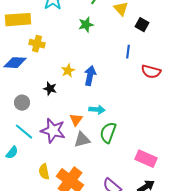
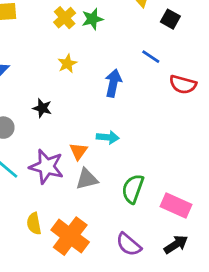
yellow cross: (37, 44) -> (65, 18), moved, turned 35
blue line: (128, 52) -> (151, 57), turned -64
yellow star: (68, 71) -> (67, 64), moved
blue arrow: (90, 76) -> (113, 83), moved
green semicircle: (108, 133) -> (133, 189), moved

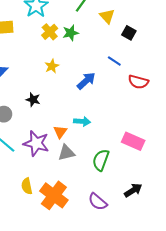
blue arrow: (113, 83) -> (86, 81), turned 36
pink rectangle: (176, 206) -> (133, 141), moved
black arrow: (176, 244) -> (133, 190), moved

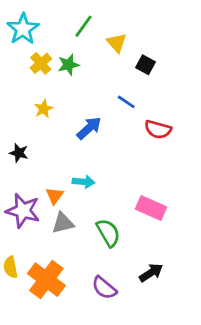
green semicircle: (101, 160) -> (108, 233), turned 130

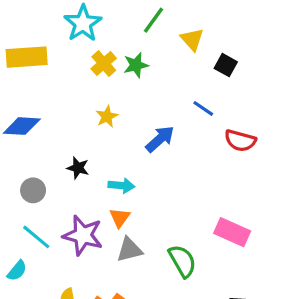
cyan arrow: (84, 182) -> (121, 186), moved

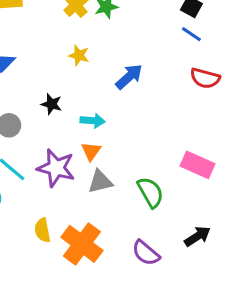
blue line: (203, 108) -> (191, 34), moved
yellow star: (107, 116) -> (79, 55), turned -30

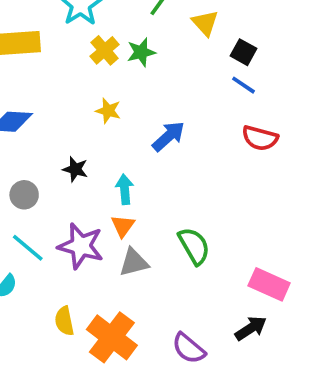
cyan arrow: (93, 121) -> (125, 189), turned -100
pink rectangle: (197, 165) -> (269, 284), moved
green semicircle: (150, 192) -> (194, 246), moved

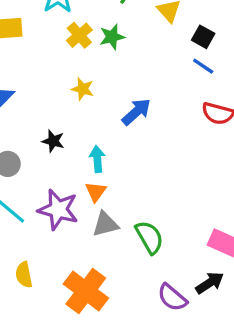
green semicircle: (194, 246) -> (149, 237), moved
yellow semicircle: (64, 321) -> (24, 275), moved
purple semicircle: (189, 348) -> (172, 298), moved

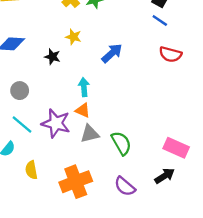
black star: (53, 141) -> (52, 57), moved
orange triangle: (96, 192) -> (83, 110), turned -42
orange cross: (86, 291) -> (76, 182), turned 32
purple semicircle: (172, 298) -> (125, 186), moved

